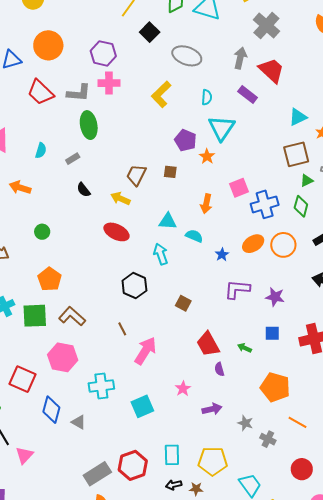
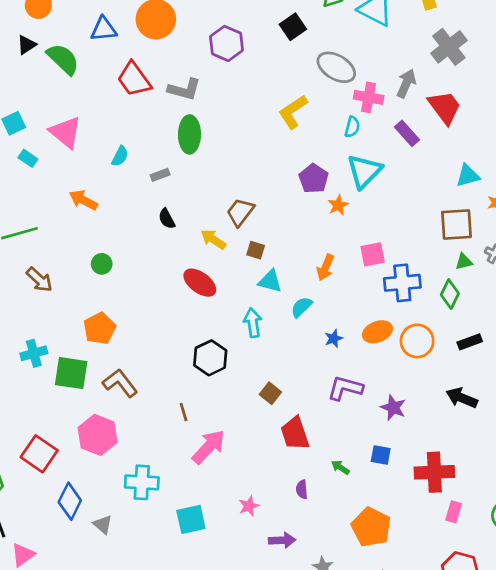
pink cross: (109, 83) -> (369, 97), moved
brown square: (170, 172) -> (256, 250), moved
cyan semicircle: (194, 236) -> (301, 307), turned -78
red trapezoid: (208, 344) -> (295, 433), moved

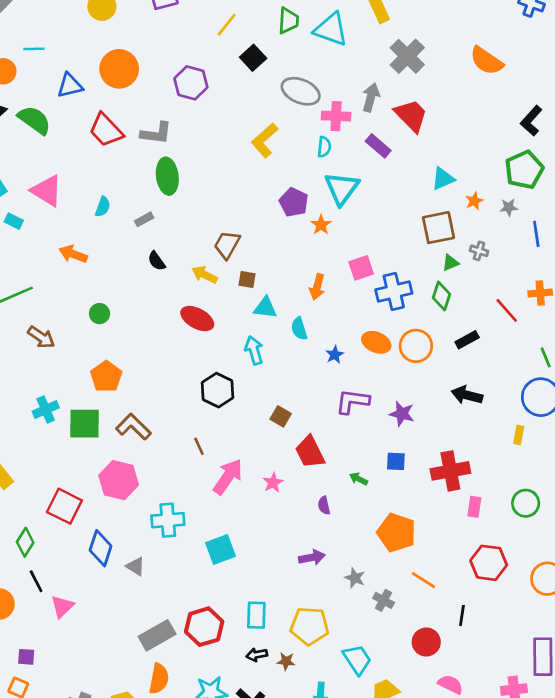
cyan semicircle: (301, 307) -> (299, 329), turned -55
orange ellipse: (377, 332) -> (376, 342), turned 52
pink star: (249, 506) -> (273, 483), moved

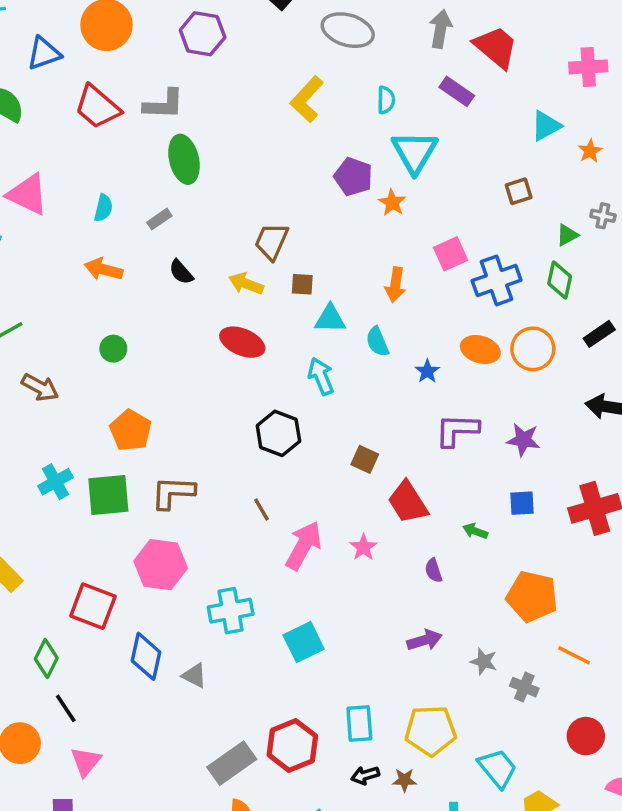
pink cross: (336, 116) -> (588, 67), moved
brown square: (438, 228) -> (519, 191), moved, size x0.6
orange arrow: (73, 254) -> (104, 269), moved
brown L-shape: (133, 427) -> (173, 493), turned -36
pink triangle: (62, 606) -> (86, 762), moved

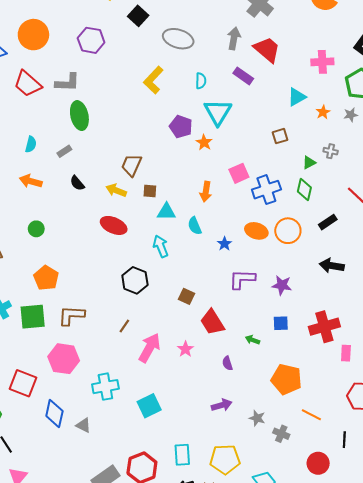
brown line: (261, 510) -> (124, 326), turned 64

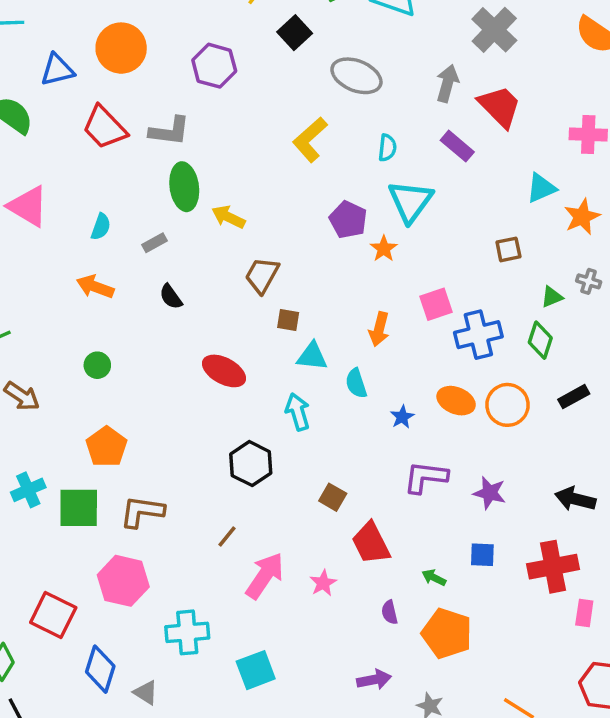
orange star: (323, 112) -> (582, 217), size x1.5
yellow arrow: (116, 190) -> (228, 217), moved
black arrow: (332, 266) -> (575, 499), moved
orange pentagon: (286, 379) -> (447, 633), moved

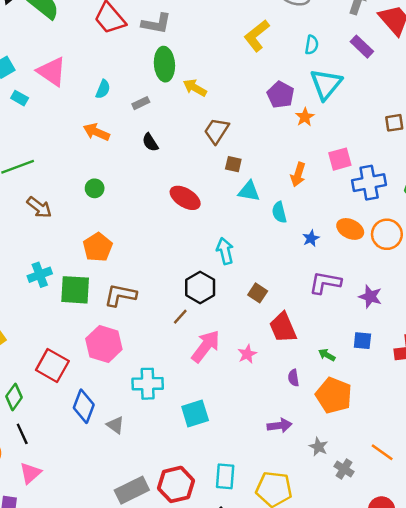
cyan arrow: (298, 412) -> (225, 251), moved
black hexagon: (251, 464) -> (200, 287), moved

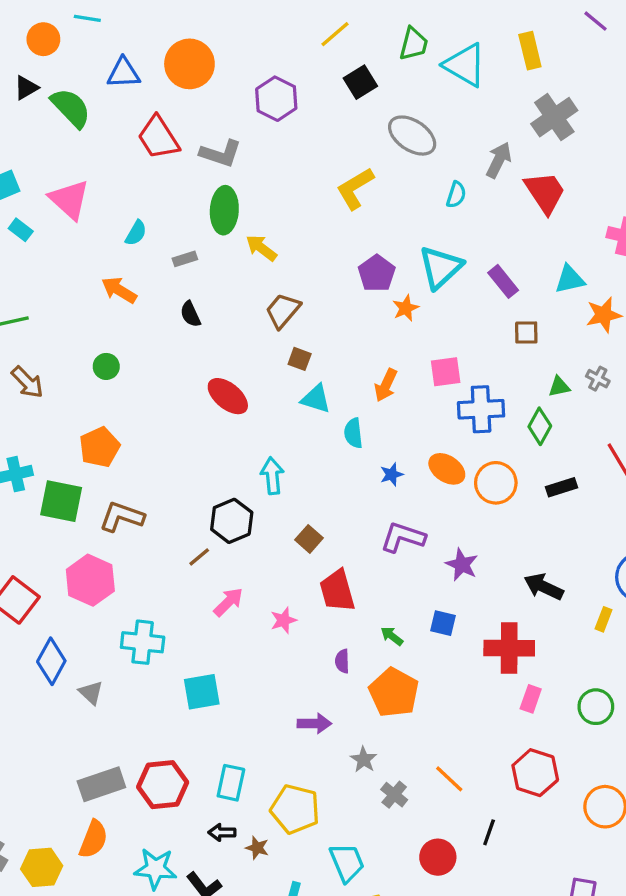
cyan semicircle: (312, 45) -> (456, 195), moved
purple rectangle: (362, 47) -> (503, 281), moved
pink arrow: (206, 346) -> (228, 602), size x0.7

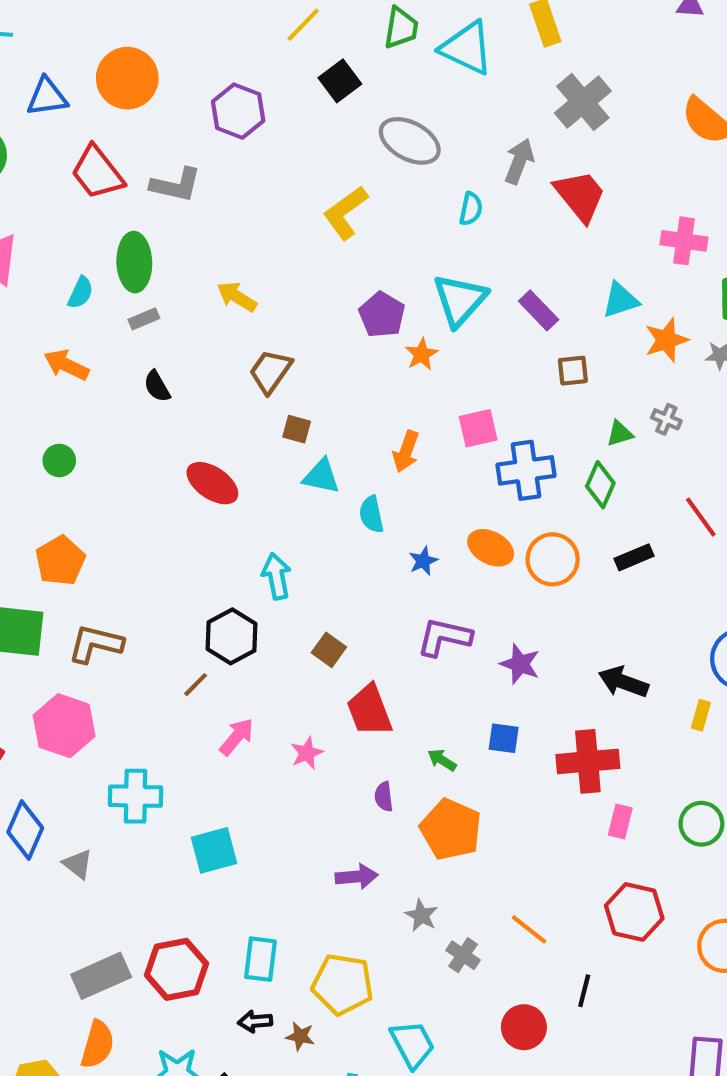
green ellipse: (224, 210) -> (134, 262), moved

